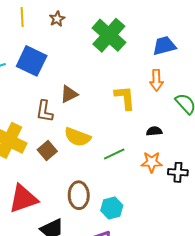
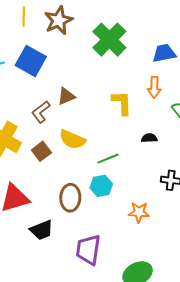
brown star: (57, 19) -> (59, 20), size x1.8
brown L-shape: (44, 111) -> (41, 112), turned 40
orange star: (152, 162) -> (139, 212), moved
cyan hexagon: (112, 208) -> (101, 186), moved

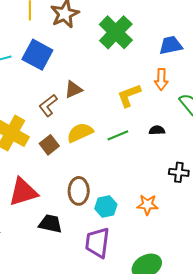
yellow L-shape: (122, 103) -> (129, 95), turned -108
yellow semicircle: (72, 139) -> (80, 133), turned 132
green line: (108, 159) -> (118, 135), moved
cyan hexagon: (101, 186) -> (106, 206), moved
black trapezoid: (42, 230) -> (50, 224), turned -145

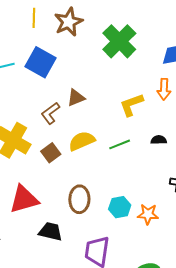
cyan hexagon: (106, 206) -> (120, 207), moved

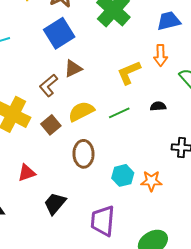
blue square: (41, 62) -> (59, 33), moved, turned 32
red triangle: (24, 199) -> (27, 173), size x0.6
brown ellipse: (79, 199) -> (84, 154), moved
black trapezoid: (51, 231) -> (55, 204), turned -60

